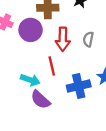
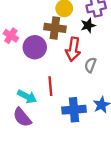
red arrow: (63, 39) -> (73, 49), moved
purple semicircle: (40, 100) -> (22, 117), moved

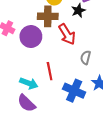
red arrow: (73, 49) -> (67, 34), turned -35
gray semicircle: (90, 65) -> (86, 58), moved
blue cross: (74, 110) -> (74, 91), turned 35

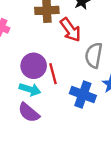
purple circle: (31, 37) -> (34, 66), moved
gray semicircle: (86, 58) -> (94, 55), size x1.5

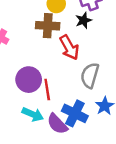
cyan arrow: (30, 89) -> (33, 114), moved
purple semicircle: (29, 113) -> (57, 124), moved

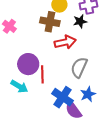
red arrow: (69, 47) -> (65, 42), turned -80
cyan arrow: (33, 114) -> (19, 86), moved
purple semicircle: (57, 124) -> (73, 110), moved

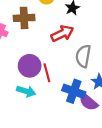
brown cross: (50, 22) -> (24, 18), moved

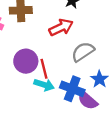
gray semicircle: (83, 56) -> (83, 52), turned 45
cyan arrow: (26, 91) -> (44, 85), moved

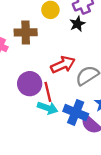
red arrow: (61, 27) -> (63, 65), moved

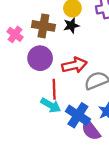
black star: (77, 24) -> (71, 25), moved
purple circle: (30, 84) -> (40, 58), moved

